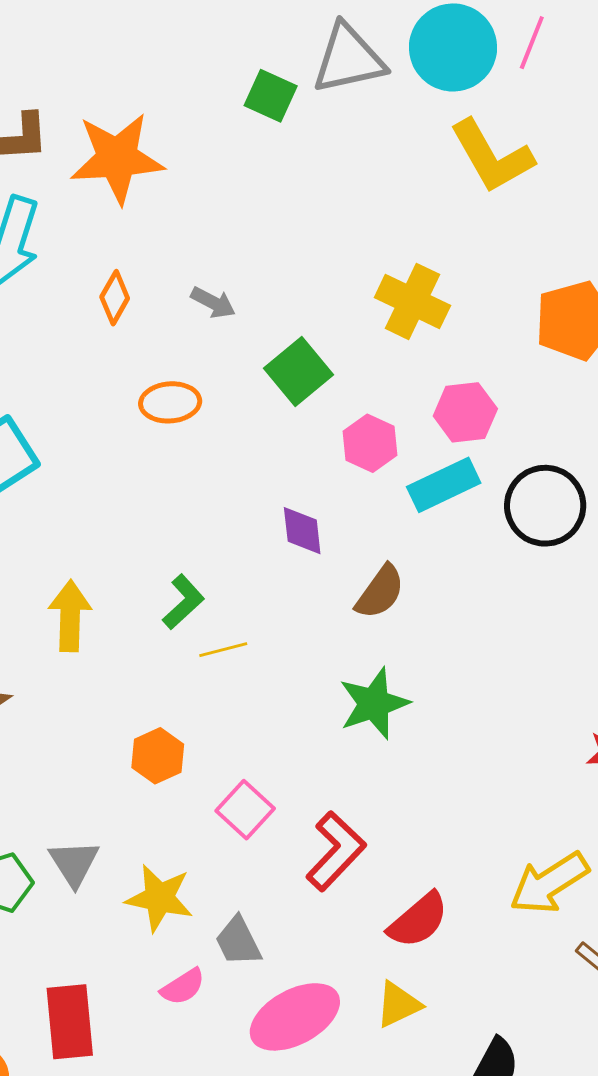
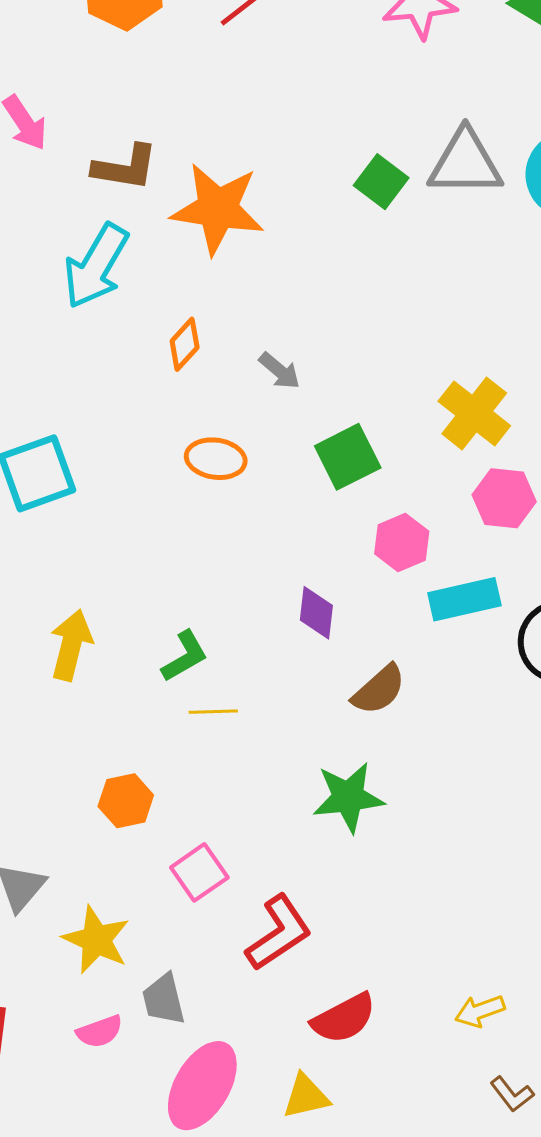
pink hexagon: (465, 412) -> (504, 498), moved
yellow arrow: (549, 883) -> (480, 1011), size x0.6
pink ellipse: (295, 1017) -> (202, 1086), turned -44

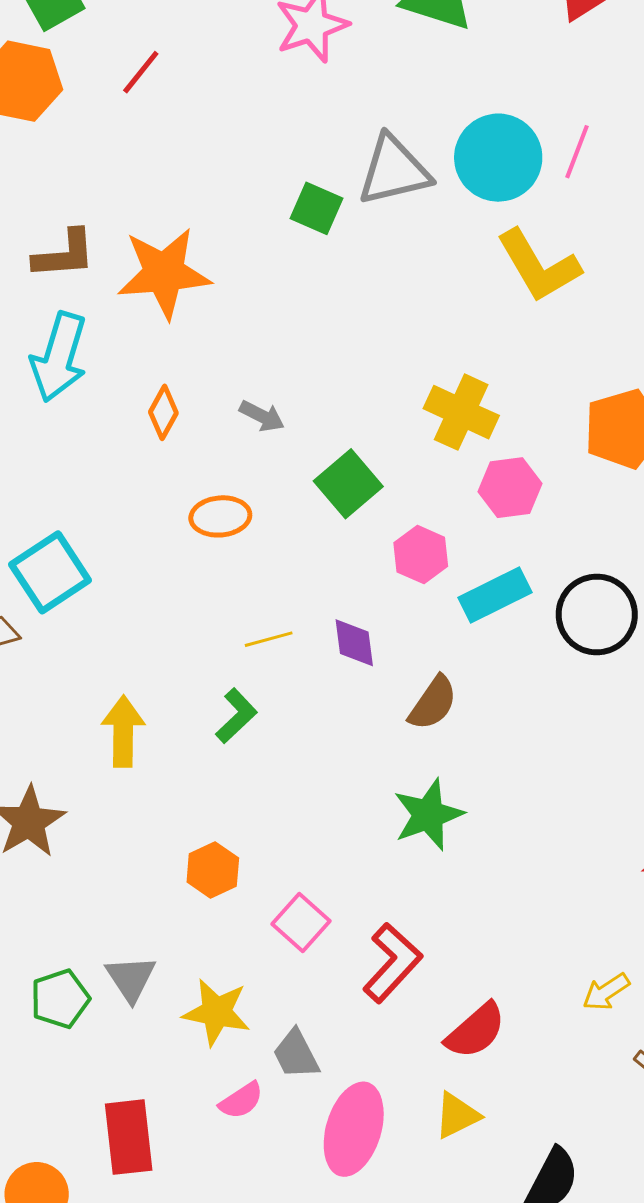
yellow line: (213, 712) -> (269, 639), moved

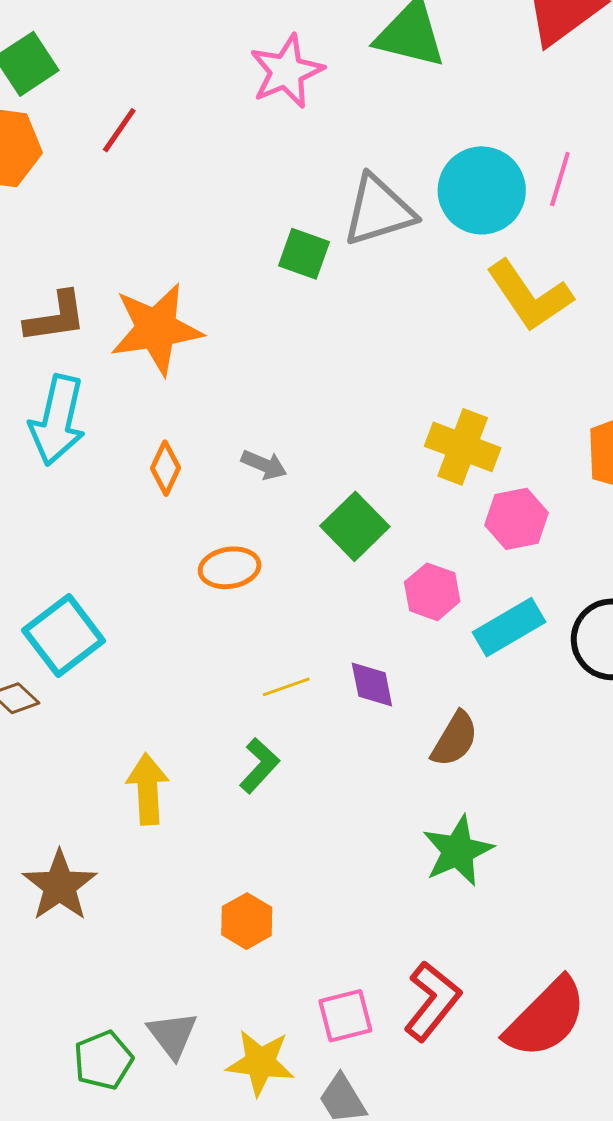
pink square: (301, 923) -> (345, 1016), moved, turned 38
red semicircle: (476, 1031) -> (546, 1018), moved, size x1.4

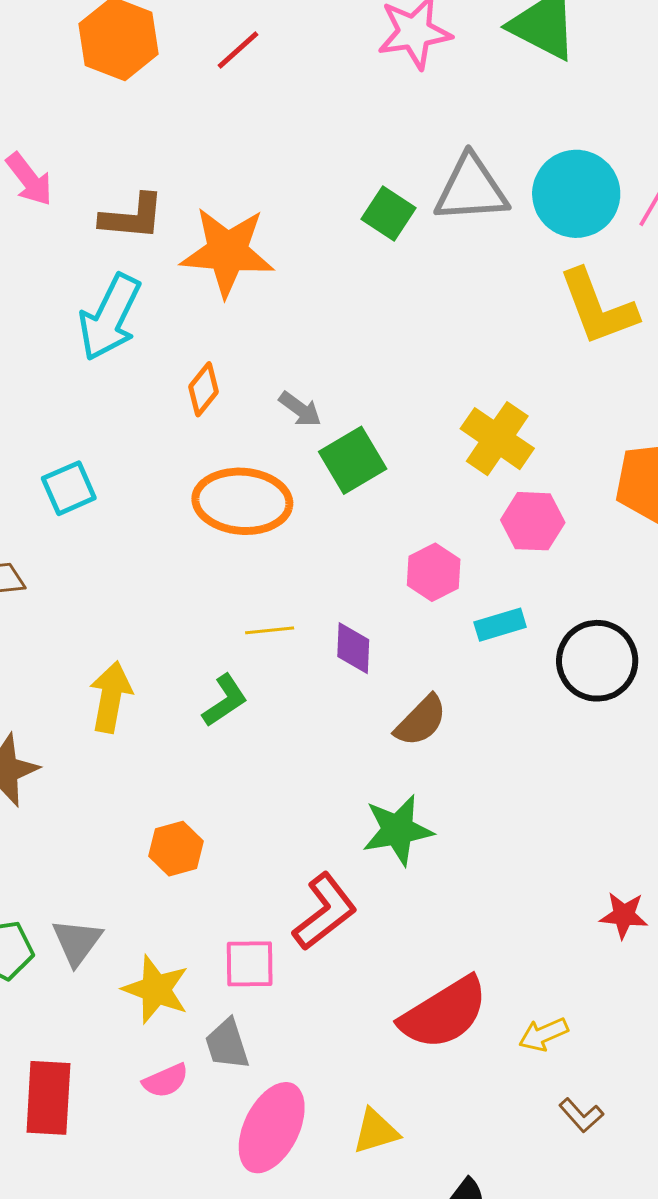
green square: (355, 526) -> (353, 460), moved
orange ellipse: (230, 568) -> (242, 501), size x1.6
cyan rectangle: (509, 627) -> (500, 625), size x0.7
cyan square: (64, 635) -> (69, 488), moved, size x0.7
red L-shape: (432, 1001) -> (325, 912), moved

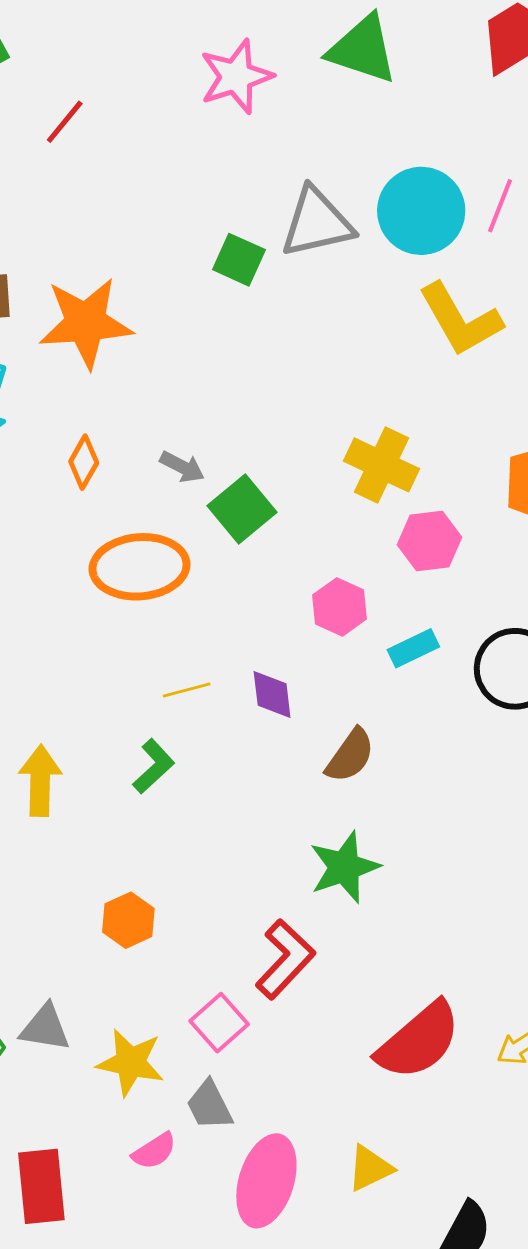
gray triangle: (77, 942) -> (45, 1028), turned -48
pink square: (250, 964) -> (219, 1023), turned -32

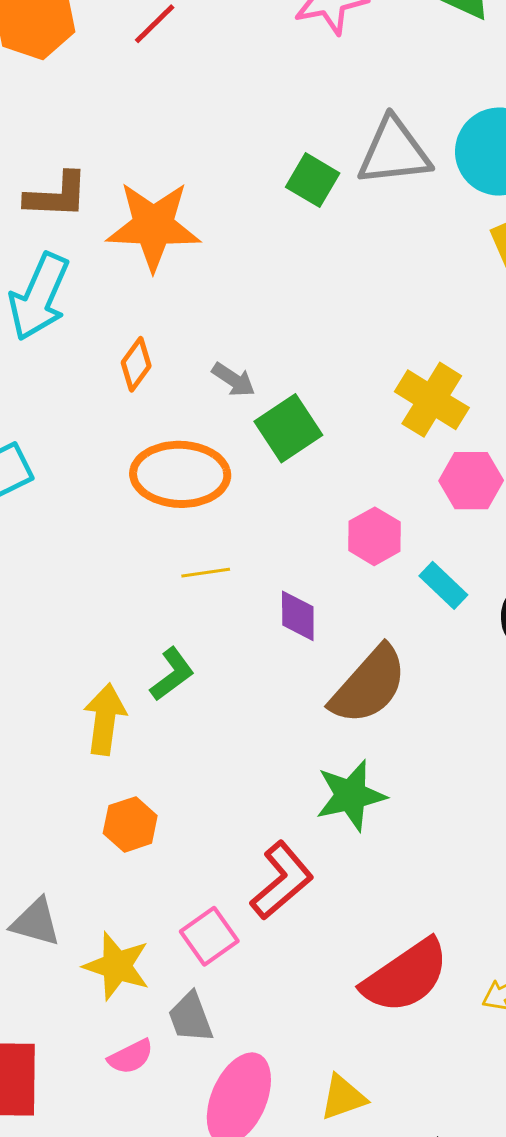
cyan rectangle: (413, 648) -> (443, 585), turned 63
yellow line: (187, 690) -> (206, 573), moved
brown semicircle: (350, 756) -> (369, 685), size x1.5
yellow arrow: (40, 781) -> (105, 719), moved

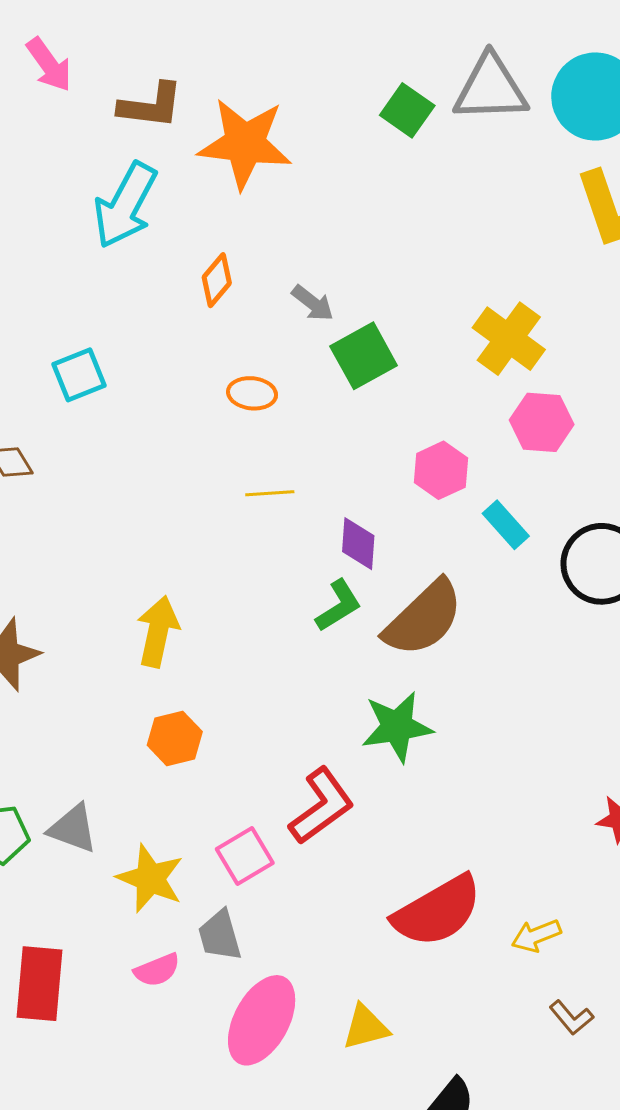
orange ellipse: (180, 474) -> (252, 393), size x0.5
green L-shape: (172, 674) -> (338, 606), moved

